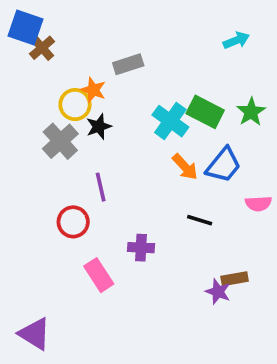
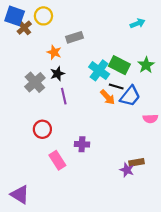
yellow circle: (75, 105) -> (43, 16), moved
purple line: (101, 187) -> (64, 96), moved
black line: (200, 220) -> (116, 86), moved

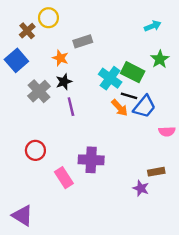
blue square: (15, 16) -> (16, 60), moved, turned 30
green star: (146, 65) -> (160, 59), moved
red circle: (42, 129) -> (35, 150), moved
purple cross: (82, 144) -> (91, 160), size x1.5
brown rectangle: (136, 162) -> (156, 172), moved

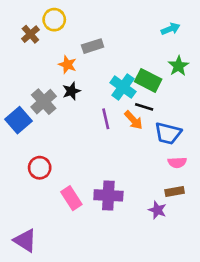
blue square: (16, 60) -> (19, 120), moved
purple line: (71, 107) -> (106, 119), moved
blue trapezoid: (144, 107) -> (168, 133), moved, turned 65
pink semicircle: (167, 131) -> (177, 162), moved
purple cross: (91, 160) -> (108, 195), moved

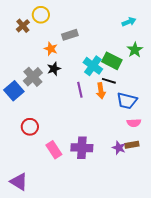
orange arrow: (134, 120) -> (101, 91), turned 35
purple star: (157, 210) -> (119, 148), moved

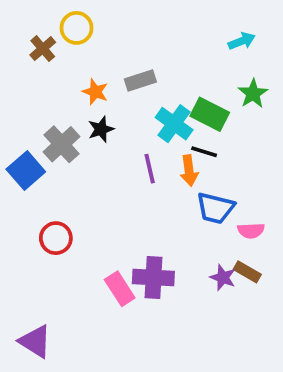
gray rectangle: (70, 35) -> (140, 80), moved
blue trapezoid: (127, 101) -> (215, 208), moved
brown rectangle: (132, 145) -> (247, 272), turned 40
pink rectangle: (54, 150) -> (120, 289), moved

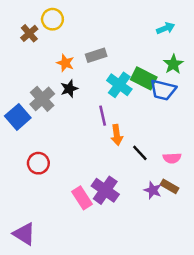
black line: (204, 152) -> (140, 153), moved, turned 30
orange arrow: (189, 171) -> (117, 135), moved
blue trapezoid: (215, 208) -> (163, 90), moved
purple cross: (153, 277) -> (105, 190), turned 32

